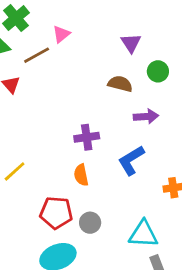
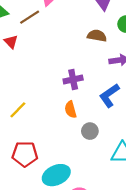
red pentagon: (56, 213) -> (25, 154), moved
gray circle: (90, 223) -> (90, 131), moved

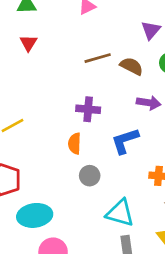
brown line: (30, 17) -> (98, 58), moved

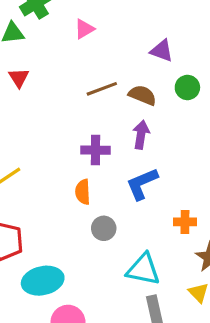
purple triangle: (151, 30) -> (162, 51), turned -45
purple arrow: (149, 103) -> (141, 135), moved, turned -85

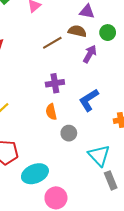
brown semicircle: (142, 95) -> (77, 31), moved
purple arrow: (141, 135) -> (90, 54), moved, turned 30
cyan triangle: (143, 269) -> (99, 155), turned 45

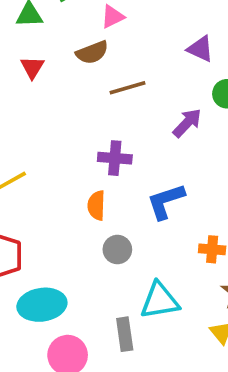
brown semicircle: (77, 31) -> (92, 52), moved, turned 132
cyan triangle: (99, 155) -> (160, 301), turned 50
gray rectangle: (111, 180) -> (125, 334), moved

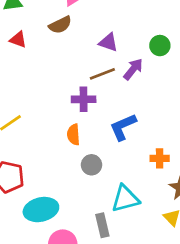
purple triangle: (200, 49) -> (108, 42), moved
red triangle: (32, 67) -> (18, 40), turned -36
brown line: (128, 88) -> (102, 74), moved

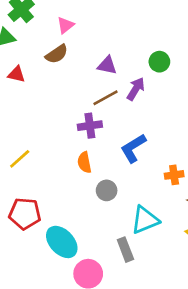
cyan ellipse: (41, 210) -> (62, 242), turned 68

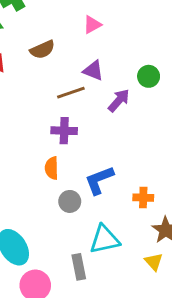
pink triangle: (65, 25) -> (92, 25), moved
brown line: (105, 98) -> (71, 93), moved
blue L-shape: (133, 148) -> (99, 180), moved

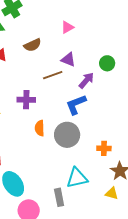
purple cross: (64, 131) -> (26, 100), moved
blue L-shape: (99, 180) -> (76, 104), moved
gray circle: (70, 201) -> (67, 135), moved, size x1.6
yellow triangle: (154, 262) -> (112, 193), turned -32

